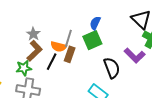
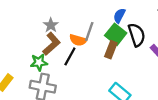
green square: (92, 40) -> (116, 34), turned -30
brown rectangle: (70, 54) -> (111, 50), moved
black semicircle: (112, 68) -> (137, 35), moved

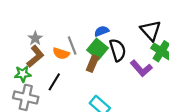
blue semicircle: (119, 16) -> (102, 31), turned 40
gray line: (89, 31) -> (72, 46), turned -42
black line: (70, 56) -> (54, 82), moved

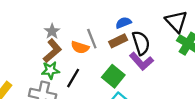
green square: (97, 49) -> (113, 76), moved
brown rectangle: (92, 64) -> (118, 41), moved, turned 42
purple L-shape: (141, 68) -> (141, 61), moved
green star: (23, 74) -> (50, 70), moved

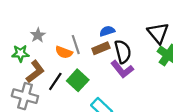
brown L-shape: (52, 51) -> (35, 72), moved
green star: (50, 70) -> (20, 53), moved
green square: (113, 76) -> (78, 80), moved

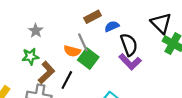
gray star: (38, 35) -> (36, 31), moved
brown rectangle: (101, 48) -> (93, 17), moved
green square: (78, 80) -> (88, 59), moved

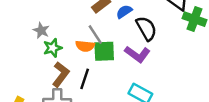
green star: (30, 56) -> (53, 48), moved
green square: (88, 59) -> (104, 51), turned -30
purple L-shape: (130, 62) -> (137, 54), moved

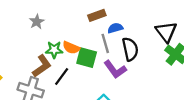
gray line: (95, 35) -> (105, 43), moved
green star: (53, 48) -> (54, 50), moved

